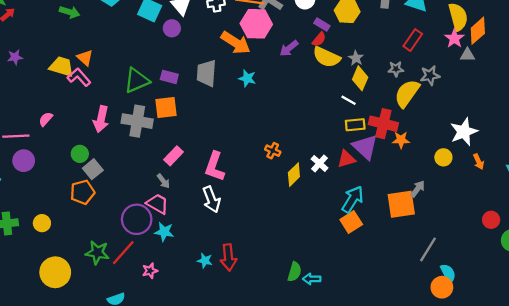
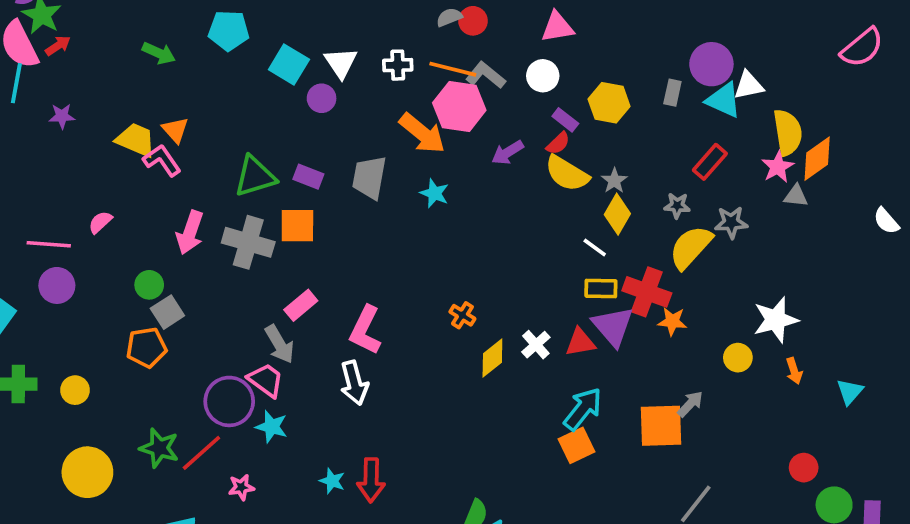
gray arrow: (163, 181) -> (279, 344), size x1.5

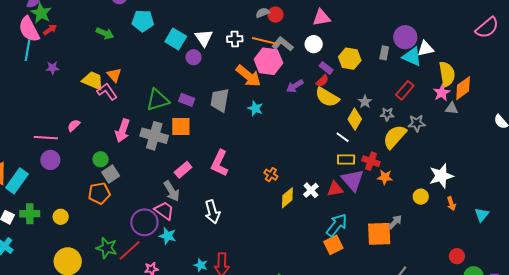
gray star: (614, 181) -> (365, 102), moved
red cross: (647, 292) -> (371, 161), size x0.7
pink L-shape: (365, 330) -> (220, 163), moved

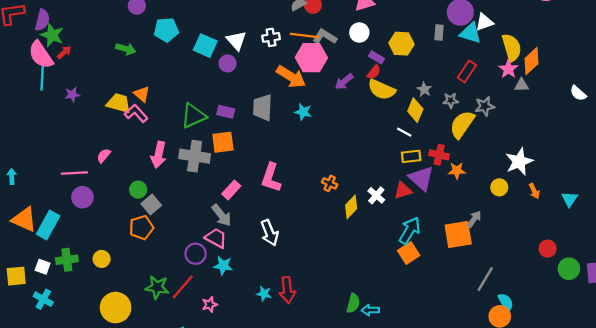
purple circle: (144, 222) -> (196, 254), size x0.7

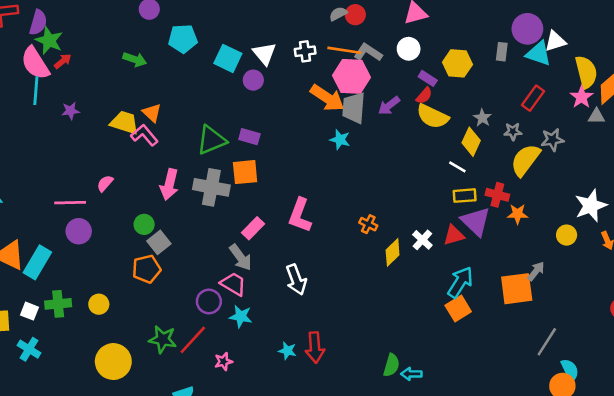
gray trapezoid: (263, 107) -> (354, 108), moved

